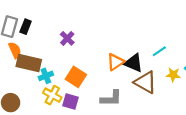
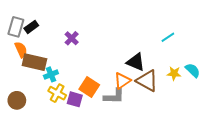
black rectangle: (26, 27) -> (31, 27), turned 32
cyan line: (159, 51) -> (168, 37), moved
orange triangle: (115, 62) -> (122, 81), moved
orange square: (76, 77) -> (89, 87), moved

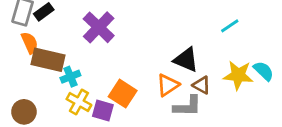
purple cross: (72, 38) -> (99, 27), size x1.6
yellow star: (174, 73) -> (238, 75), size x1.5
brown triangle: (147, 81) -> (202, 85), size x0.6
gray L-shape: (114, 96) -> (187, 106), moved

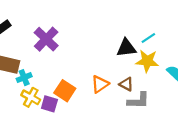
black triangle: (186, 60) -> (126, 48), moved, turned -30
yellow star: (238, 75) -> (147, 61), moved
gray L-shape: (187, 106) -> (138, 101), moved

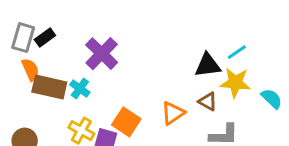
cyan cross: (24, 78) -> (80, 88), moved, turned -32
brown triangle: (126, 84) -> (208, 102), moved

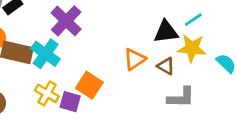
cyan cross: (80, 88) -> (46, 54), size x1.5
orange triangle: (173, 113) -> (134, 59), moved

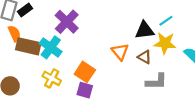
orange triangle: (134, 59) -> (120, 52), turned -36
purple square: (70, 102) -> (85, 90), moved

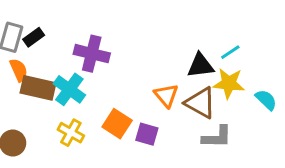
purple cross: (67, 22) -> (92, 54), turned -30
brown triangle: (145, 57) -> (200, 103), size x1.6
purple square: (85, 90) -> (147, 134), moved

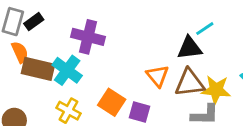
cyan line: (230, 52) -> (205, 29), moved
yellow star: (229, 83) -> (216, 90), moved
brown triangle: (200, 103) -> (190, 83), turned -36

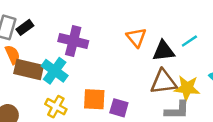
cyan line: (205, 29) -> (189, 41), moved
orange triangle: (158, 76) -> (136, 37), moved
orange square: (112, 102) -> (94, 99), turned -30

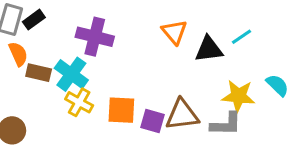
brown rectangle: (29, 69) -> (39, 73), size x0.7
brown triangle: (163, 82) -> (182, 115), moved
yellow cross: (56, 107) -> (79, 102), moved

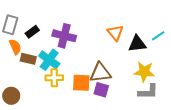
black rectangle: (34, 20) -> (32, 32), moved
yellow star: (238, 96) -> (144, 72), moved
yellow cross: (79, 102) -> (54, 78), turned -30
brown triangle: (182, 115) -> (100, 73), moved

